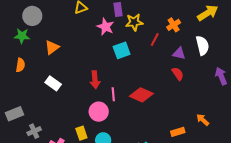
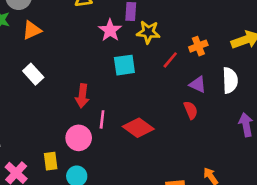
orange triangle: (52, 47) -> (32, 30), moved
white rectangle: (53, 83) -> (33, 74), moved

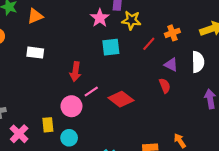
white rectangle: (33, 74) -> (35, 53), turned -42
pink line: (102, 119) -> (91, 91), turned 48

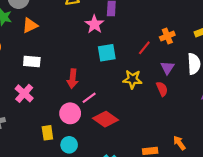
yellow star: (131, 20) -> (132, 79), moved
purple triangle: (171, 65) -> (167, 68), turned 40
red diamond: (121, 99) -> (105, 119), moved
pink cross: (19, 134) -> (24, 93), moved

